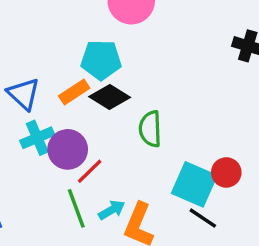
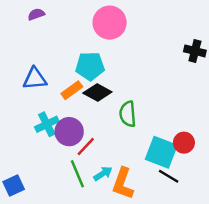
blue triangle: (24, 94) -> (35, 79), moved, turned -45

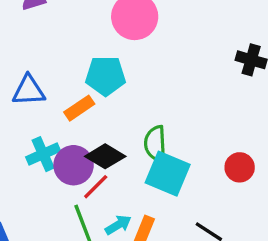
black diamond: (97, 92) -> (105, 156), moved
red circle: (184, 143) -> (240, 167), moved
cyan square: (161, 152) -> (168, 174), moved

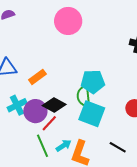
cyan pentagon: (106, 76) -> (93, 82), moved

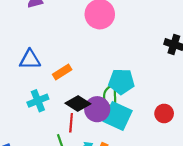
purple circle: (35, 111) -> (97, 109), moved
red line: (49, 123) -> (71, 123), turned -42

